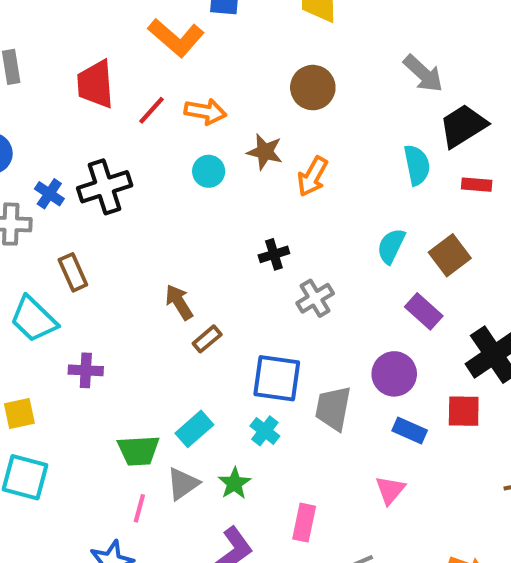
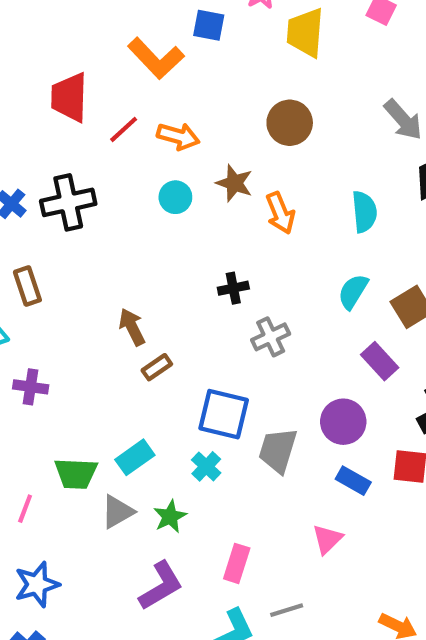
cyan semicircle: (417, 165) -> (364, 212), moved
orange arrow: (312, 176) -> (280, 213), turned -57
pink line: (139, 508) -> (25, 509), moved

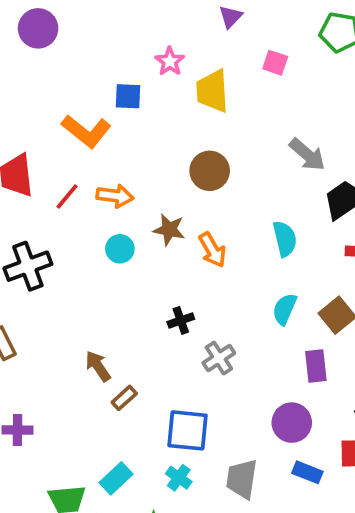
purple rectangle: (380, 361) -> (316, 366), turned 44
gray trapezoid: (278, 450) -> (242, 479), moved

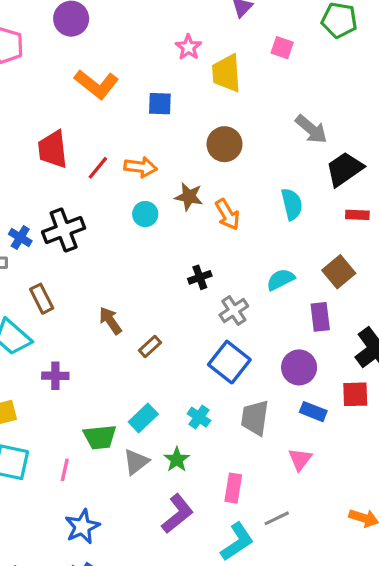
blue square: (128, 96) -> (160, 104), moved
orange L-shape: (86, 131) -> (96, 84), moved
cyan semicircle: (285, 309) -> (281, 280), moved, turned 40
brown arrow: (98, 366) -> (110, 321), moved
blue square: (187, 430) -> (229, 362), moved, turned 33

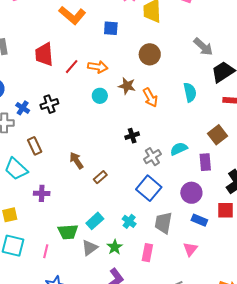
black cross: (64, 230) -> (49, 104), size x0.7
cyan semicircle: (281, 280) -> (179, 149), moved
pink rectangle: (233, 488) -> (147, 253), moved

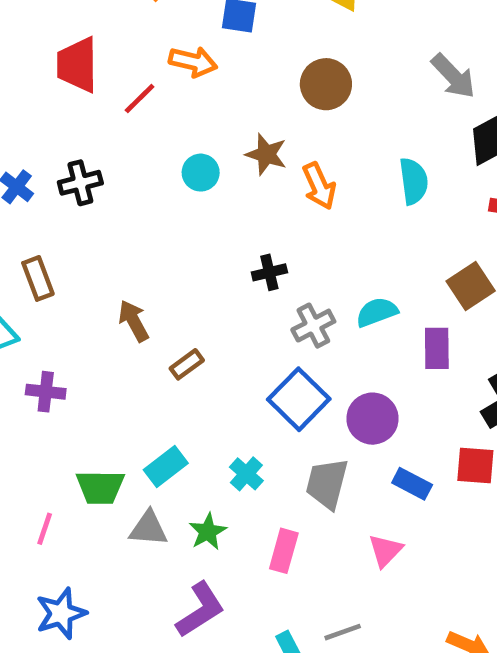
orange arrow: (98, 67) -> (193, 62), moved
purple circle: (191, 193) -> (373, 419), moved
gray triangle: (90, 248) -> (149, 528), turned 36

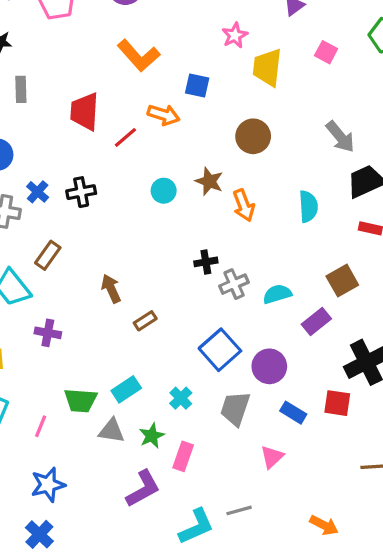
brown rectangle: (38, 278) -> (48, 255), turned 52
gray cross: (313, 326) -> (234, 284), moved
purple rectangle: (437, 348) -> (316, 321), turned 48
pink rectangle: (284, 551) -> (183, 456), moved

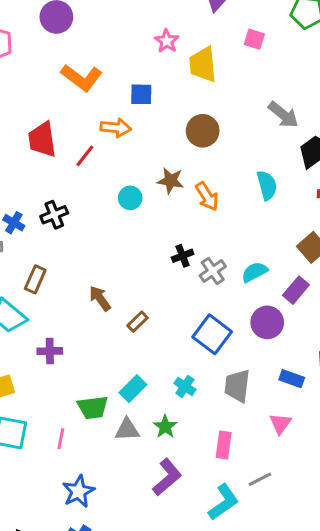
purple circle: (269, 366) -> (267, 322), moved
pink rectangle: (183, 456) -> (224, 445), moved

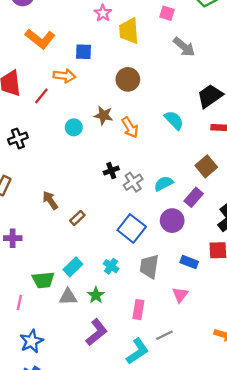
gray arrow: (283, 115) -> (184, 47), moved
cyan semicircle: (267, 185) -> (174, 120), turned -30

